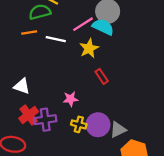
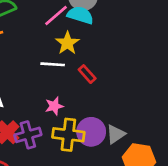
white line: (56, 39) -> (53, 64), moved
yellow cross: (79, 124) -> (68, 135), size x1.6

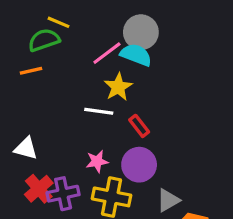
purple circle: (91, 132) -> (139, 165), moved

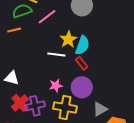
pink line: (107, 53) -> (47, 17), moved
cyan semicircle: (136, 55) -> (82, 45), moved, turned 90

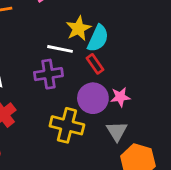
pink star: (56, 86) -> (120, 97), moved
purple cross: (35, 106) -> (48, 74), moved
gray triangle: (100, 109) -> (117, 131), turned -35

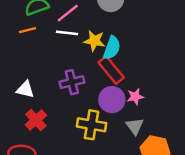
yellow star: (78, 29) -> (94, 41), turned -30
white line: (60, 49) -> (67, 33), moved
red rectangle: (95, 64) -> (111, 70), size x1.6

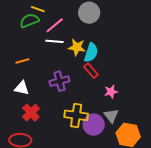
orange line: (27, 30) -> (22, 61), moved
red rectangle: (111, 70) -> (91, 71), size x0.7
purple circle: (112, 100) -> (94, 125), moved

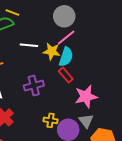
pink line: (55, 25) -> (66, 38), moved
pink star: (111, 92) -> (86, 97), size x1.6
yellow cross: (76, 115) -> (51, 120), size x0.6

